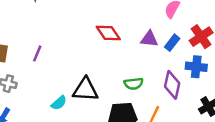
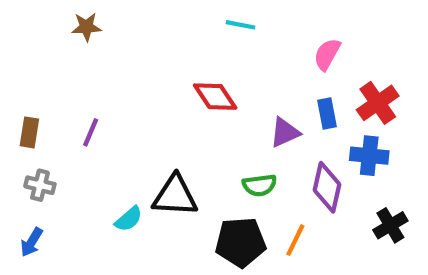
purple triangle: (149, 39) -> (285, 132), moved, turned -30
blue rectangle: (172, 43) -> (327, 113), turned -49

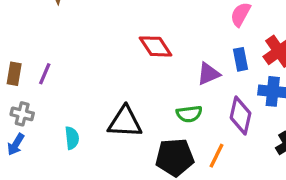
purple line: (91, 132) -> (45, 74), moved
cyan semicircle: (129, 219) -> (72, 138), moved, turned -55
blue arrow: (32, 242) -> (16, 144), moved

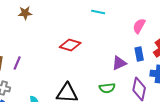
red diamond: (155, 46) -> (70, 45), moved, turned -40

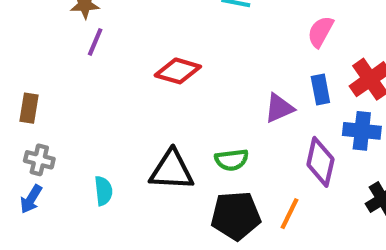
purple line: (17, 63) -> (95, 42), moved
green semicircle: (107, 88) -> (232, 160), moved

